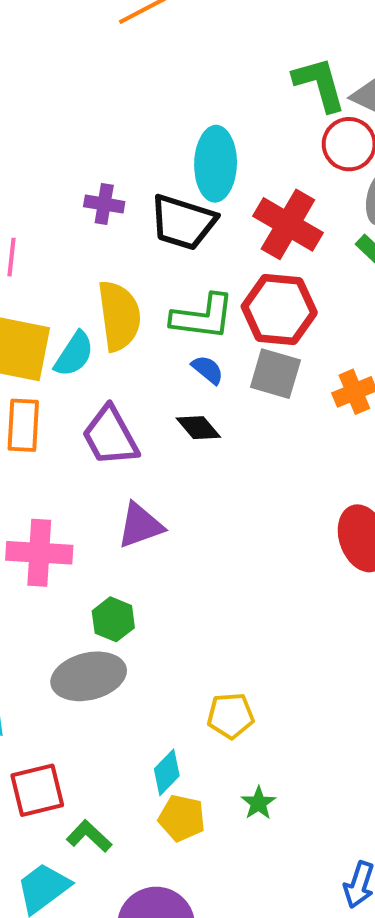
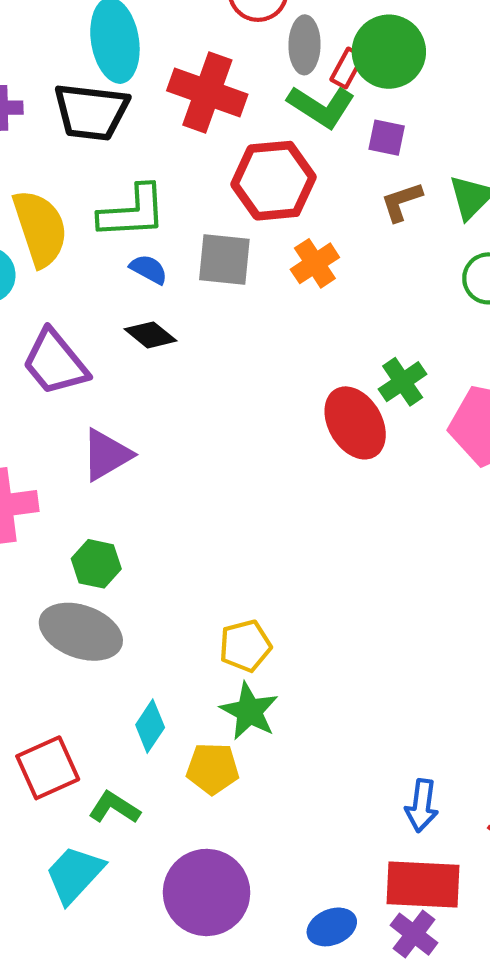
red hexagon: (279, 310) -> (274, 181), moved
gray ellipse: (89, 676) -> (81, 632), turned 44
cyan diamond: (167, 772) -> (150, 726), moved
green star: (259, 803) -> (249, 711), moved, size x1.5

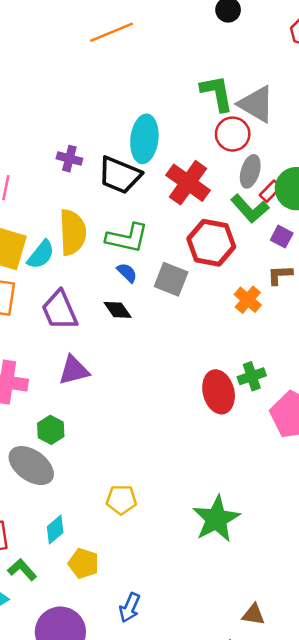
orange cross: (315, 263) -> (248, 300), moved, turned -32
green star: (249, 711) -> (216, 519), moved, size x1.4
blue arrow: (422, 806) -> (130, 608), moved

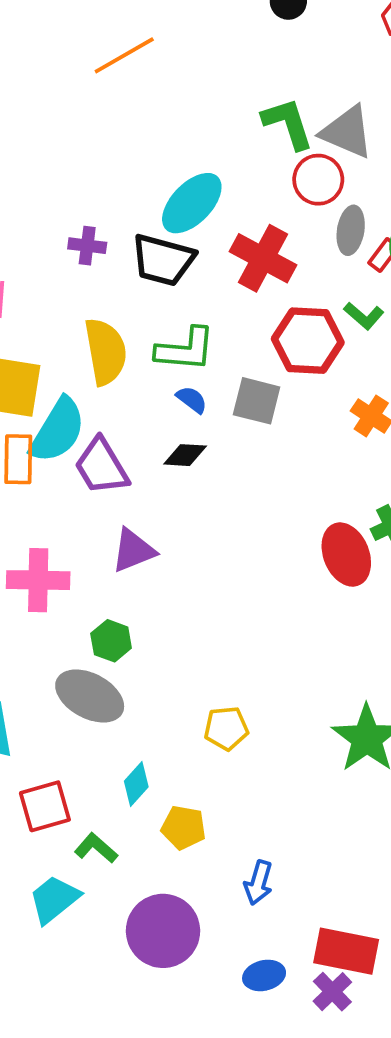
cyan ellipse: (144, 139) -> (192, 203), turned 45
green L-shape: (250, 209) -> (364, 316), moved, size x0.7
cyan semicircle: (41, 255) -> (58, 430), moved, size x1.5
black diamond: (118, 310) -> (185, 455), turned -44

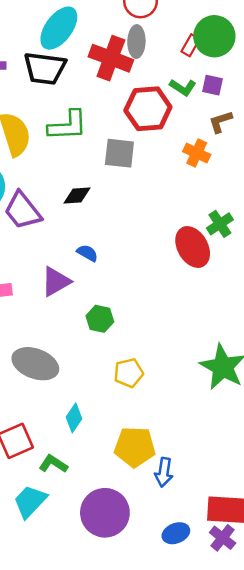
gray ellipse: (351, 230) -> (136, 42), moved
blue semicircle: (192, 400) -> (87, 253), moved
purple triangle: (133, 550) -> (56, 282), moved
green hexagon: (111, 641) -> (100, 319), moved
yellow pentagon: (184, 828) -> (135, 447), moved, size x1.4

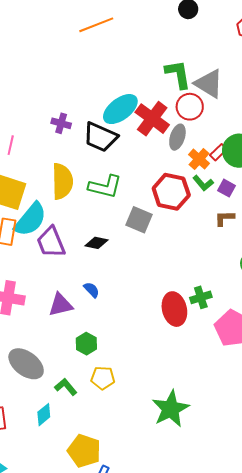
red cross: (111, 58) -> (152, 119), moved
orange cross: (197, 153) -> (199, 159), moved
yellow pentagon: (129, 373) -> (103, 378), moved
green L-shape: (53, 464) -> (66, 387), moved

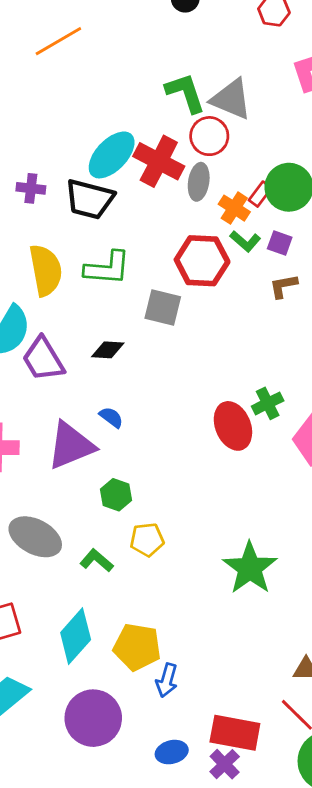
purple triangle: (61, 305) -> (71, 445), size x1.4
cyan diamond: (44, 415) -> (76, 636), moved, size x1.6

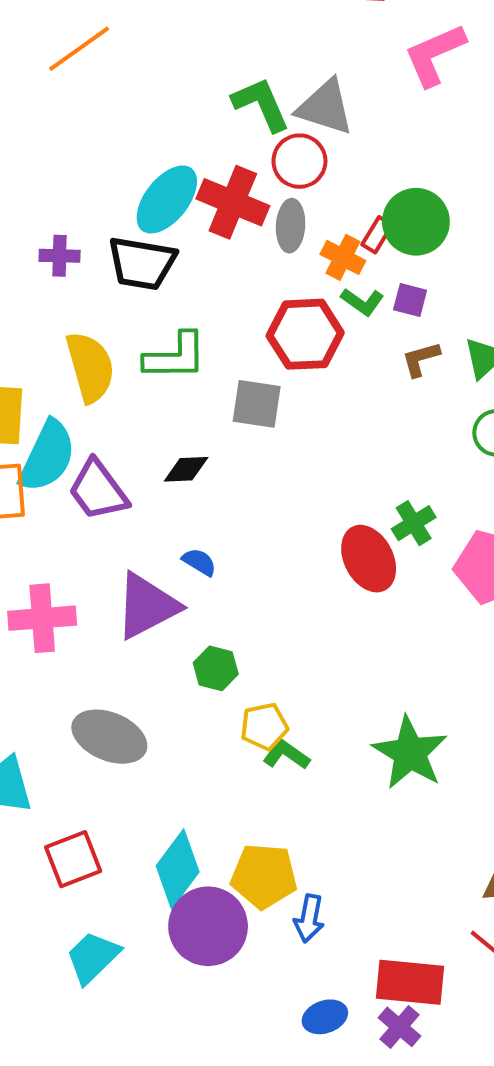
green L-shape: (97, 560) -> (286, 755), moved
purple circle: (93, 718) -> (208, 926), moved

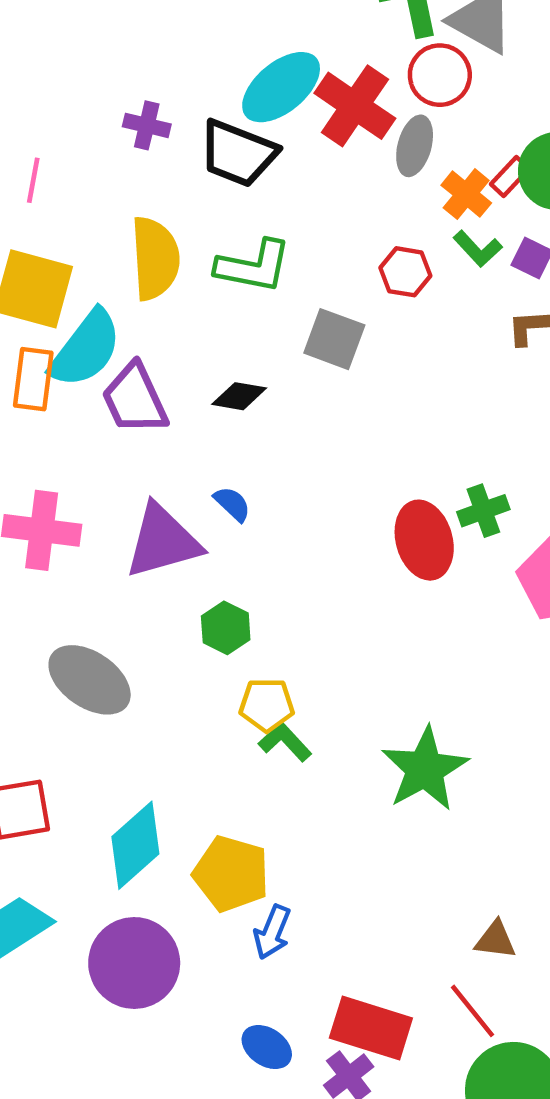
red hexagon: (305, 334) -> (405, 272), size x0.6
purple circle: (208, 926) -> (134, 963), moved
blue ellipse: (325, 1017) -> (267, 1047), turned 42

